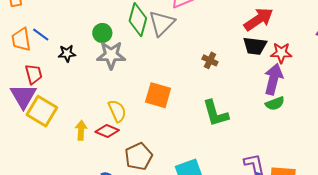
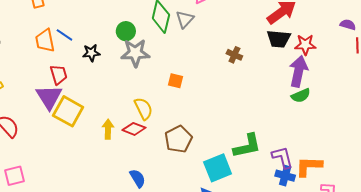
gray triangle: (162, 23) -> (185, 19), size x0.7
orange square: (158, 95) -> (175, 81), moved, size x0.6
green L-shape: (216, 113) -> (247, 146), moved, turned -84
brown pentagon: (139, 156) -> (178, 139), moved

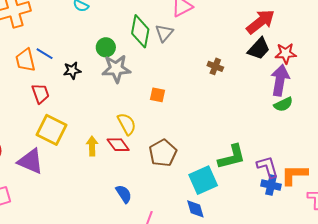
black trapezoid: (279, 39) -> (259, 49), turned -50
purple triangle: (49, 97) -> (31, 161), moved, turned -32
red diamond: (134, 129) -> (118, 145), turned 35

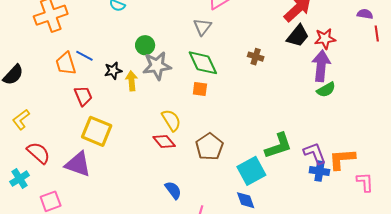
green diamond: (140, 31) -> (203, 63), moved, turned -32
yellow arrow: (92, 146) -> (132, 81), moved

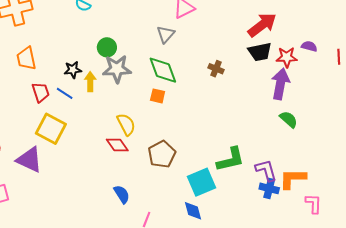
purple semicircle: (365, 14) -> (309, 46), moved
black trapezoid: (298, 36) -> (260, 52), turned 35
blue line: (84, 56) -> (65, 93), moved
green semicircle: (326, 90) -> (289, 119), moved, turned -114

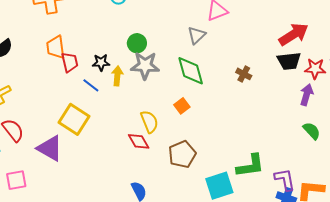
purple arrow: (280, 84) -> (307, 95), size x0.7
red trapezoid: (41, 92) -> (70, 62), moved
orange square: (158, 96) -> (182, 106), moved, turned 35

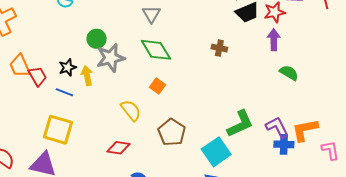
brown cross: (244, 74) -> (219, 48), moved
red diamond: (139, 141) -> (118, 148), moved, turned -35

